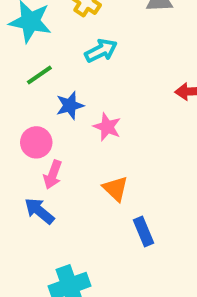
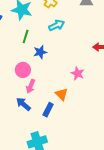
green line: (39, 75) -> (26, 37), turned -40
pink star: (107, 127) -> (78, 73), moved
blue rectangle: (143, 232) -> (48, 110), moved, turned 48

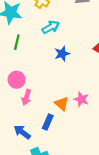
blue star: (40, 52) -> (62, 54), moved
pink star: (78, 73) -> (81, 99), moved
blue arrow: (23, 104) -> (22, 132), moved

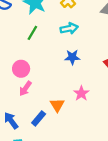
pink star: (81, 99) -> (81, 93), moved

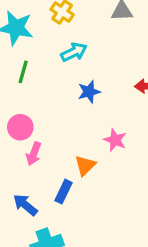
orange triangle: (57, 105) -> (85, 165), turned 32

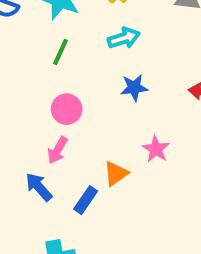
pink circle: (20, 127) -> (67, 109), moved
blue arrow: (25, 205) -> (39, 187), moved

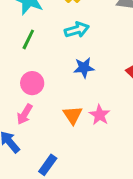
orange triangle: (116, 173) -> (73, 115), moved, turned -30
blue rectangle: (86, 200) -> (48, 165), moved

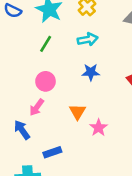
pink star: (100, 115) -> (99, 128), moved
blue rectangle: (48, 165) -> (52, 152), turned 30

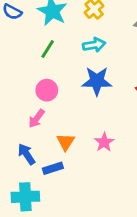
blue star: (91, 72) -> (97, 81), size x1.5
orange triangle: (77, 112) -> (66, 142), moved
blue arrow: (22, 130) -> (27, 154), moved

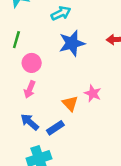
green line: (48, 49) -> (16, 40), moved
orange triangle: (66, 142) -> (70, 104), moved

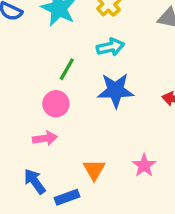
green line: (16, 40) -> (67, 69), moved
pink arrow: (30, 89) -> (45, 138), turned -133
pink star: (93, 93) -> (144, 165), moved

